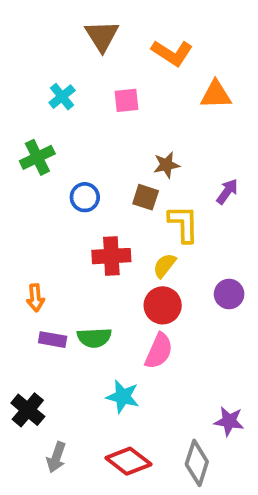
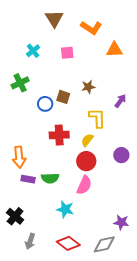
brown square: (146, 197) -> (63, 97), moved
orange arrow: (35, 298) -> (19, 157), size x1.5
gray diamond: (197, 463) -> (104, 244), turned 60

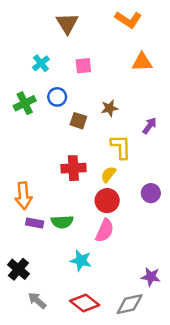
orange L-shape: (91, 28) -> (128, 20), moved
blue circle: (45, 104) -> (57, 97), moved
gray arrow: (30, 241) -> (37, 300), turned 112

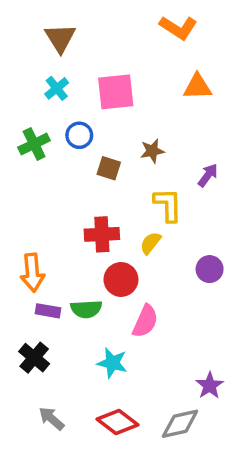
brown triangle: (67, 23) -> (60, 38), moved
pink square: (83, 66) -> (116, 92), size x1.6
red circle: (107, 201) -> (121, 279), moved
black cross: (18, 269) -> (34, 358), moved
purple star: (151, 277) -> (210, 385), turned 30

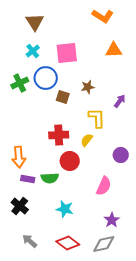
blue circle: (79, 135) -> (46, 78), size x1.5
pink semicircle: (145, 321) -> (104, 186), moved
purple star: (210, 385) -> (112, 220), moved

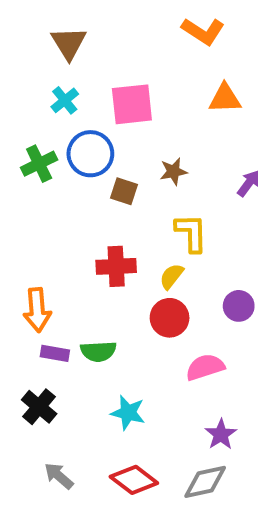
purple arrow: (120, 101) -> (249, 183), moved
red circle: (70, 161) -> (170, 318), moved
pink semicircle: (104, 186) -> (205, 367), turned -132

